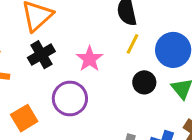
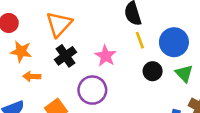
yellow line: (132, 44) -> (140, 40), turned -42

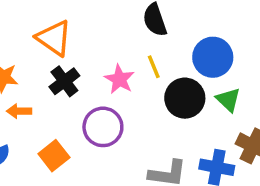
orange triangle: (59, 24) -> (54, 38), turned -36
yellow line: (140, 40) -> (154, 67), moved
black circle: (153, 71) -> (185, 98), size x1.5

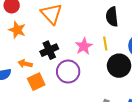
black cross: (64, 81) -> (49, 50), moved
orange arrow: (19, 111) -> (25, 64), moved

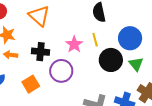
black cross: (49, 50) -> (40, 52), turned 36
orange arrow: (25, 64) -> (11, 55), moved

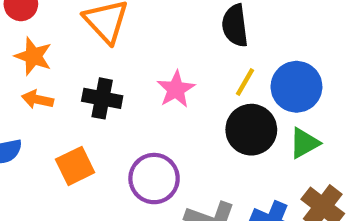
yellow line: (95, 40) -> (245, 82), moved, turned 40
green triangle: (136, 64) -> (304, 143), turned 35
purple circle: (61, 71) -> (154, 179), moved

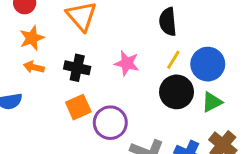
orange star: (33, 56) -> (32, 38), turned 30
pink star: (176, 89) -> (127, 63), turned -30
orange square: (75, 166) -> (78, 107), moved

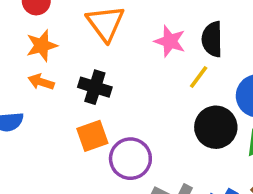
yellow line: (173, 60) -> (199, 77), moved
pink star: (127, 63) -> (170, 41), moved

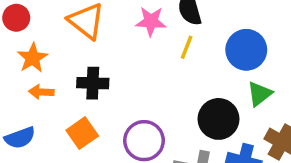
black circle: (216, 127) -> (219, 119), moved
orange square: (92, 136) -> (82, 133), moved

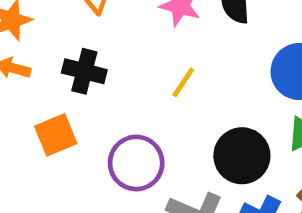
yellow line: (187, 47) -> (183, 82), moved

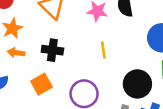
yellow line: (183, 82) -> (103, 50), turned -35

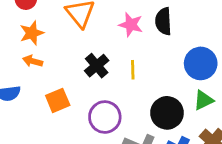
black cross: (52, 50) -> (97, 66), moved, turned 35

